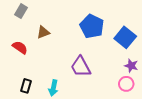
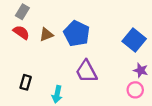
blue pentagon: (92, 26) -> (77, 33), moved
red semicircle: (20, 47) -> (21, 32), moved
black rectangle: (26, 86) -> (26, 82), moved

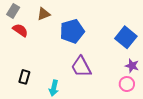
gray rectangle: (22, 12) -> (13, 11), moved
blue pentagon: (77, 33) -> (72, 31), turned 30
brown triangle: (46, 35) -> (44, 14), moved

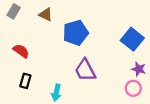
brown triangle: (44, 14) -> (46, 15), turned 48
red semicircle: (20, 30) -> (21, 51), moved

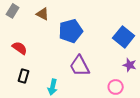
pink circle: (133, 88) -> (116, 87), moved

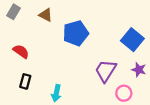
purple trapezoid: (80, 66) -> (106, 71), moved, turned 60

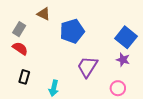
gray rectangle: (13, 12) -> (19, 29), moved
purple star: (139, 70) -> (123, 60), moved
purple trapezoid: (106, 71) -> (87, 67), moved

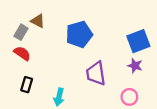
brown triangle: (44, 14) -> (38, 21), moved
blue square: (126, 37) -> (138, 41), turned 30
purple trapezoid: (87, 67) -> (96, 73), turned -40

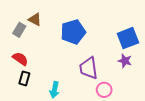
red semicircle: (22, 53) -> (20, 59), moved
pink circle: (129, 97) -> (104, 90), moved

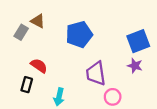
red semicircle: (20, 59) -> (39, 66), moved

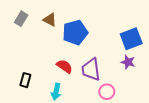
brown triangle: (38, 21) -> (50, 20), moved
gray rectangle: (21, 32) -> (21, 19), moved
red semicircle: (39, 66) -> (65, 66), moved

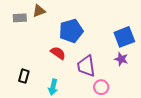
gray rectangle: (21, 19) -> (20, 18), turned 56
brown triangle: (50, 20) -> (39, 11), moved, turned -48
red semicircle: (65, 66) -> (58, 53), moved

